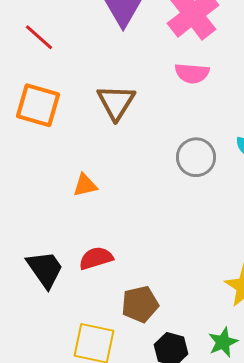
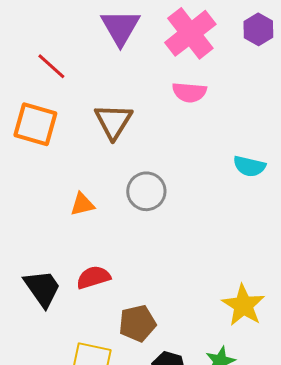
red line: (39, 37) -> (51, 66), moved
gray circle: (196, 157) -> (146, 191), moved

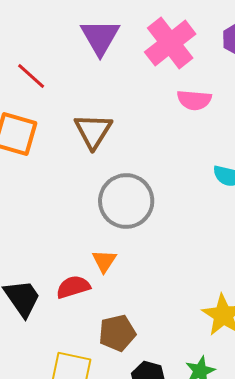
pink semicircle: (189, 92) -> (194, 100), moved
gray circle: (146, 191) -> (126, 201), size x1.4
orange triangle: (82, 204) -> (104, 261), moved, turned -44

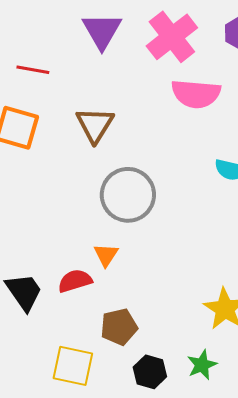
red line: (31, 76) -> (33, 70), turned -32
pink semicircle: (194, 100) -> (196, 94), size x1.4

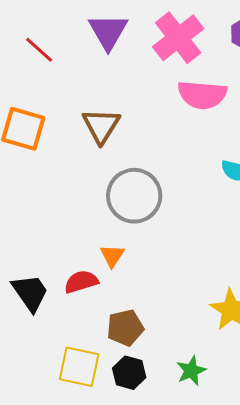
red line: (33, 70) -> (39, 50), moved, turned 32
green star: (202, 365) -> (191, 371), moved
black hexagon: (150, 372) -> (129, 373), moved

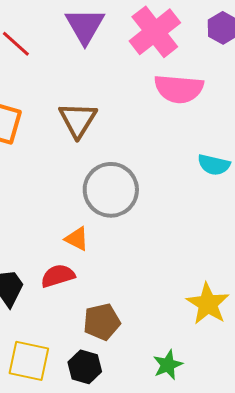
orange triangle: (112, 256) -> (77, 239), moved, turned -36
yellow square: (79, 367) -> (29, 361), moved
black hexagon: (129, 373) -> (85, 367), moved

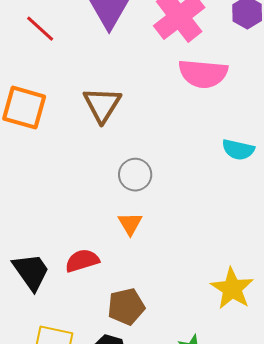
gray circle: (111, 190) -> (135, 175), size x0.6
orange triangle: (77, 239) -> (130, 224), moved, turned 32

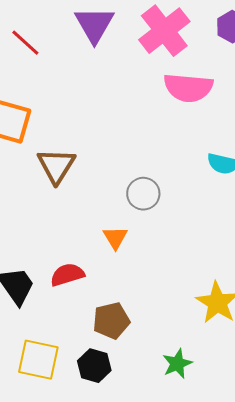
brown triangle: (102, 105) -> (56, 166), moved
gray circle: (135, 175) -> (143, 194), moved

